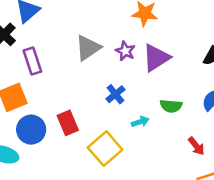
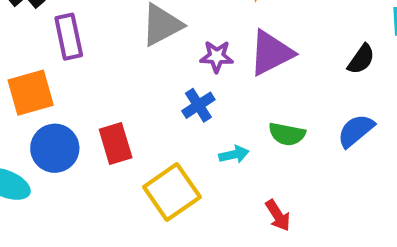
purple star: (125, 51) -> (217, 56), moved, turned -30
red arrow: (196, 146) -> (278, 215), moved

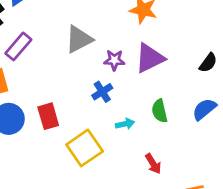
purple rectangle: (69, 37) -> (18, 46), turned 52
green semicircle: (287, 134) -> (160, 111), turned 65

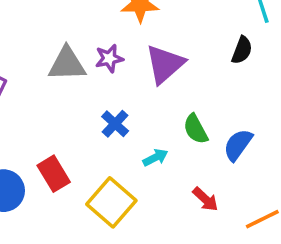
gray triangle: (79, 39) -> (67, 64), turned 40
purple star: (114, 60) -> (109, 58), moved
blue semicircle: (204, 109) -> (238, 145), moved

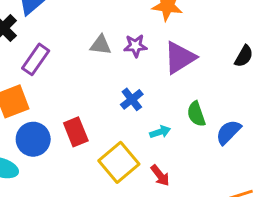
gray triangle: (67, 64) -> (101, 45), size x0.7
red arrow: (205, 199) -> (160, 175), moved

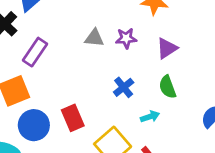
purple triangle: (180, 58) -> (167, 48), size x0.7
green semicircle: (196, 114) -> (167, 87), moved

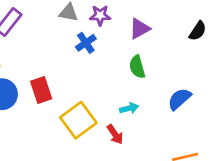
blue cross: (124, 87) -> (86, 43), moved
cyan arrow: (150, 117) -> (129, 108), moved

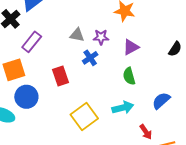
red rectangle: (41, 90) -> (60, 76), moved
cyan arrow: (129, 108) -> (123, 108), size x1.5
red arrow: (115, 134) -> (146, 132), moved

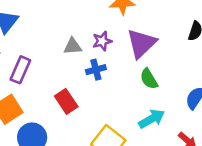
purple triangle: (131, 47) -> (141, 43), size x1.5
blue cross: (90, 58) -> (96, 70), turned 35

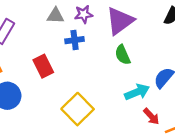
cyan arrow: (152, 119) -> (137, 92), moved

